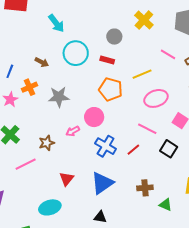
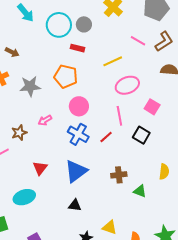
cyan circle: (76, 53) -> (59, 25), moved
orange pentagon: (111, 89) -> (66, 76), moved
pink circle: (94, 117) -> (79, 106), moved
pink line: (147, 129) -> (119, 116), turned 54

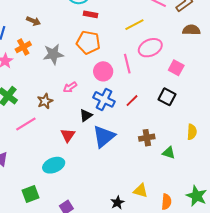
red rectangle: (77, 48) -> (90, 14), moved
pink line: (119, 116) -> (127, 64), moved
black triangle: (75, 205) -> (86, 115), moved, turned -40

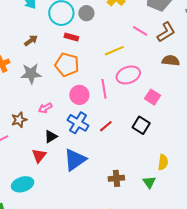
brown arrow: (33, 21) -> (31, 41), moved, turned -64
black triangle: (86, 115) -> (51, 137), moved
brown cross: (147, 138) -> (116, 178), moved
green triangle: (169, 153) -> (149, 182), moved, turned 32

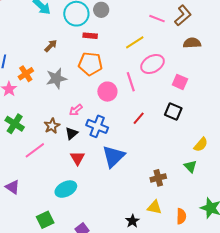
blue cross: (78, 123) -> (97, 126), moved
black triangle: (51, 137) -> (72, 133), moved
yellow semicircle: (163, 162) -> (201, 145), turned 42
brown cross: (116, 178) -> (158, 178), moved

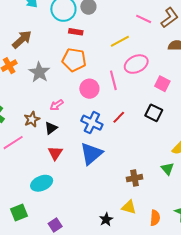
brown arrow: (51, 46) -> (22, 39), moved, size x1.5
gray star: (56, 78) -> (39, 72), turned -30
blue cross: (97, 126) -> (92, 123), moved

